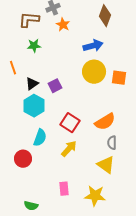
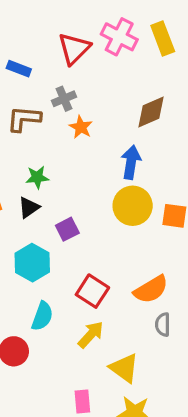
brown diamond: (105, 16) -> (151, 112), turned 45
green star: (34, 46) -> (37, 177), moved
blue arrow: (93, 46) -> (131, 162), turned -66
black triangle: (32, 84) -> (29, 207), moved
yellow triangle: (106, 165) -> (124, 368), moved

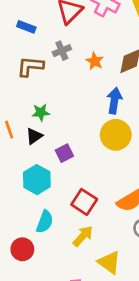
orange star: (81, 127) -> (95, 61), moved

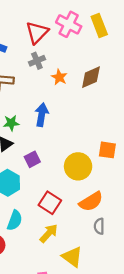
gray cross: (62, 51) -> (37, 61), moved
blue arrow: (114, 101) -> (42, 115), moved
yellow circle: (116, 135) -> (78, 166), moved

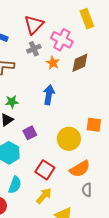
pink cross: (69, 24) -> (62, 40), moved
blue arrow: (42, 115) -> (49, 95), moved

